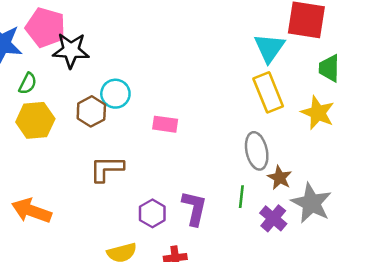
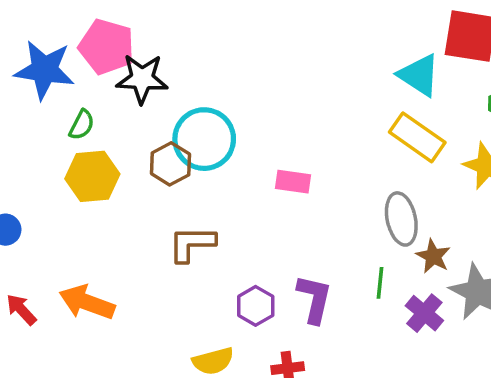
cyan triangle: (269, 48) -> (419, 75), turned -32
yellow rectangle: (268, 92) -> (417, 137), turned -33
cyan circle: (115, 94) -> (204, 139), size x1.5
pink rectangle: (165, 124) -> (293, 182), moved

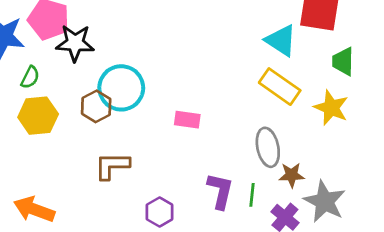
brown star: (433, 256) -> (292, 175), turned -30
purple L-shape: (314, 299) -> (220, 191), moved

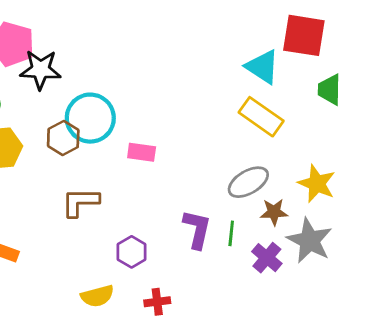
yellow star: (331, 108) -> (317, 184), moved
pink rectangle: (187, 120) -> (142, 152), moved
gray ellipse: (268, 147) -> (248, 182), turned 72

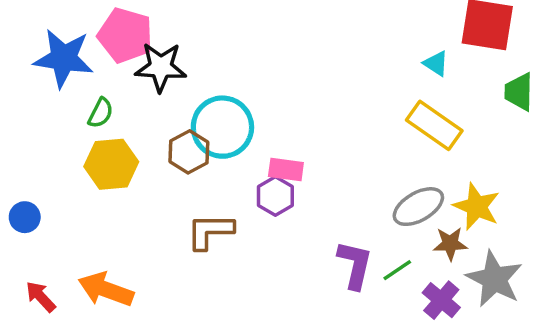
cyan triangle: (263, 67) -> (436, 64), size x0.6
yellow star: (317, 184) -> (477, 207), moved
green line: (231, 233) -> (397, 270), turned 50
purple hexagon: (132, 252) -> (275, 196), moved

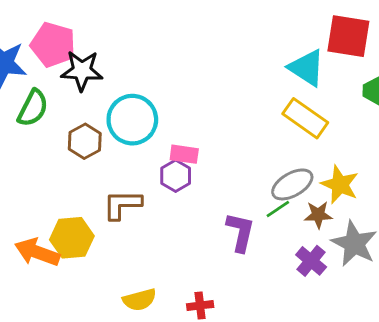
cyan triangle: (436, 64) -> (307, 68), size x1.8
green semicircle: (101, 113) -> (33, 108), size x1.5
brown hexagon: (189, 152) -> (85, 141), moved
yellow hexagon: (111, 164) -> (72, 238), moved
green line: (397, 270) -> (278, 209), moved

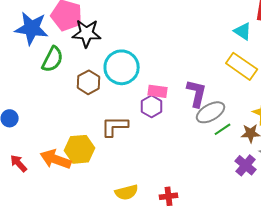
cyan triangle: (307, 68) -> (243, 31), size x0.7
gray ellipse: (292, 184) -> (211, 112), moved
purple L-shape: (240, 232) -> (197, 93), moved

